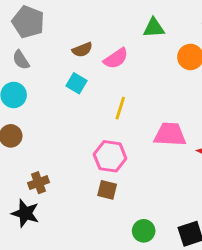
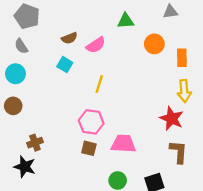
pink trapezoid: (170, 134) -> (123, 144), moved

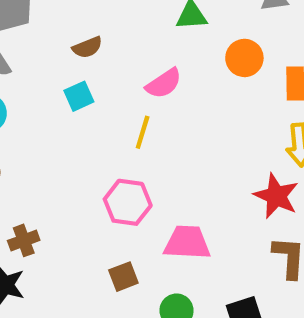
pink semicircle: (96, 45) -> (164, 83), moved
cyan square: (65, 65) -> (79, 96), turned 35
brown square: (89, 148) -> (123, 277), moved, turned -35

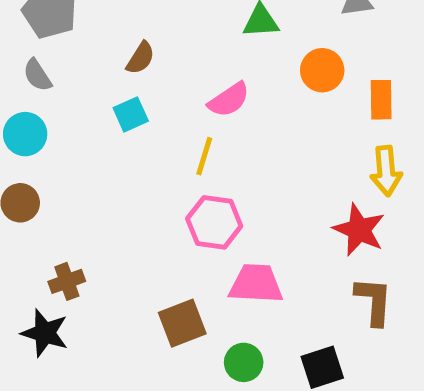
brown semicircle: (87, 47) -> (141, 58), turned -36
pink hexagon: (128, 202) -> (214, 222), moved
brown square: (123, 277) -> (182, 323), size x1.4

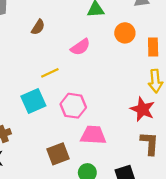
cyan square: (131, 114) -> (33, 101), moved, size x1.5
yellow line: (204, 156) -> (50, 73), moved, turned 48

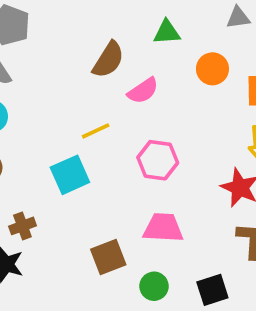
brown semicircle: (38, 27) -> (108, 60), moved, size x1.5
pink hexagon: (73, 106) -> (158, 160), moved

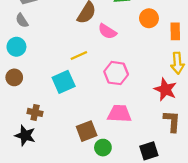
pink semicircle: (143, 91) -> (107, 31), turned 66
brown cross: (22, 226) -> (35, 112), turned 32
green circle: (154, 286) -> (103, 148), moved

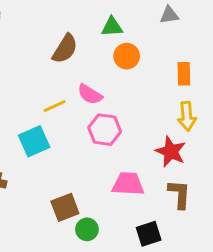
orange circle: (149, 18) -> (127, 56), moved
pink semicircle: (107, 31) -> (90, 94), moved
pink trapezoid: (119, 114) -> (128, 184), moved

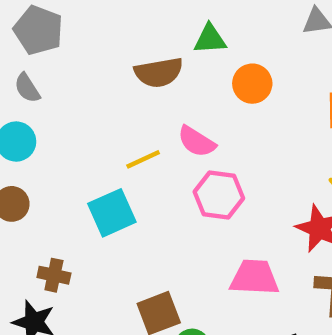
green triangle: (112, 27) -> (210, 39), moved
brown semicircle: (65, 49) -> (159, 72), turned 48

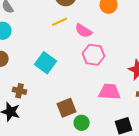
yellow line: (143, 159) -> (60, 22), moved
cyan square: (112, 213) -> (46, 63), turned -30

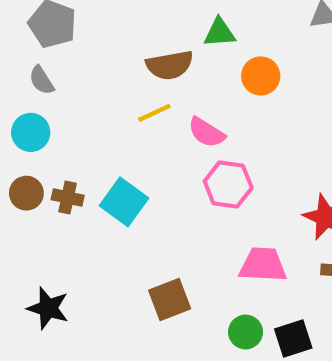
brown cross: (20, 91) -> (68, 197), moved
green circle: (82, 123) -> (246, 332), moved

